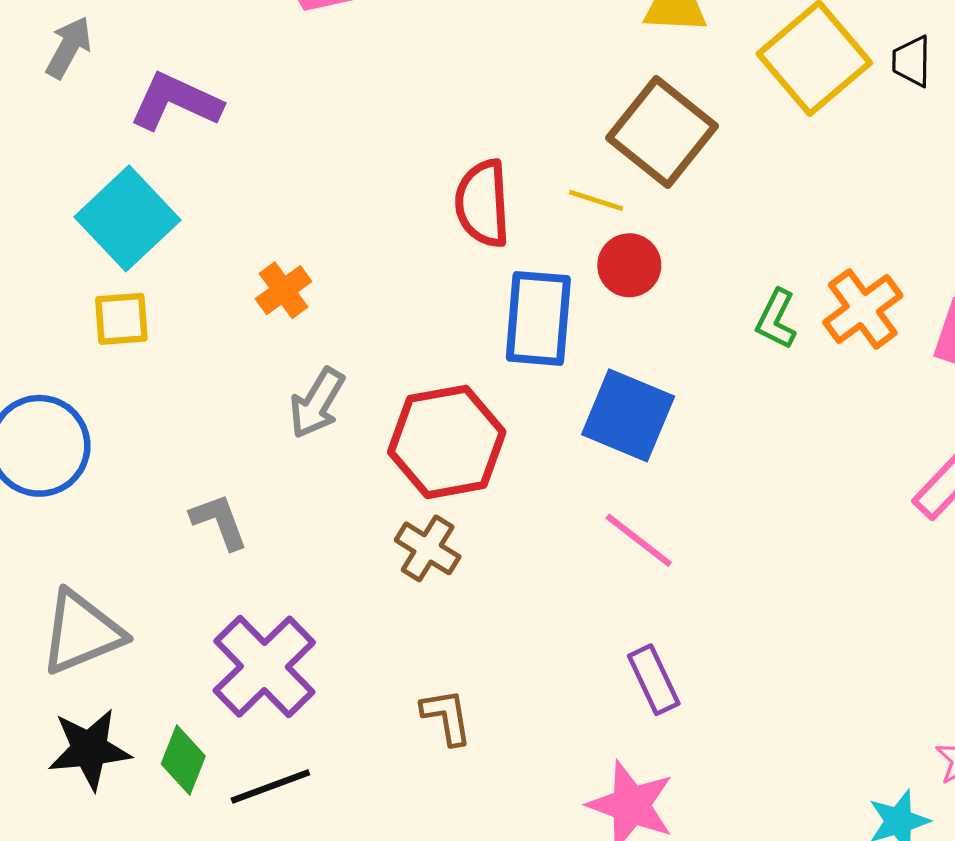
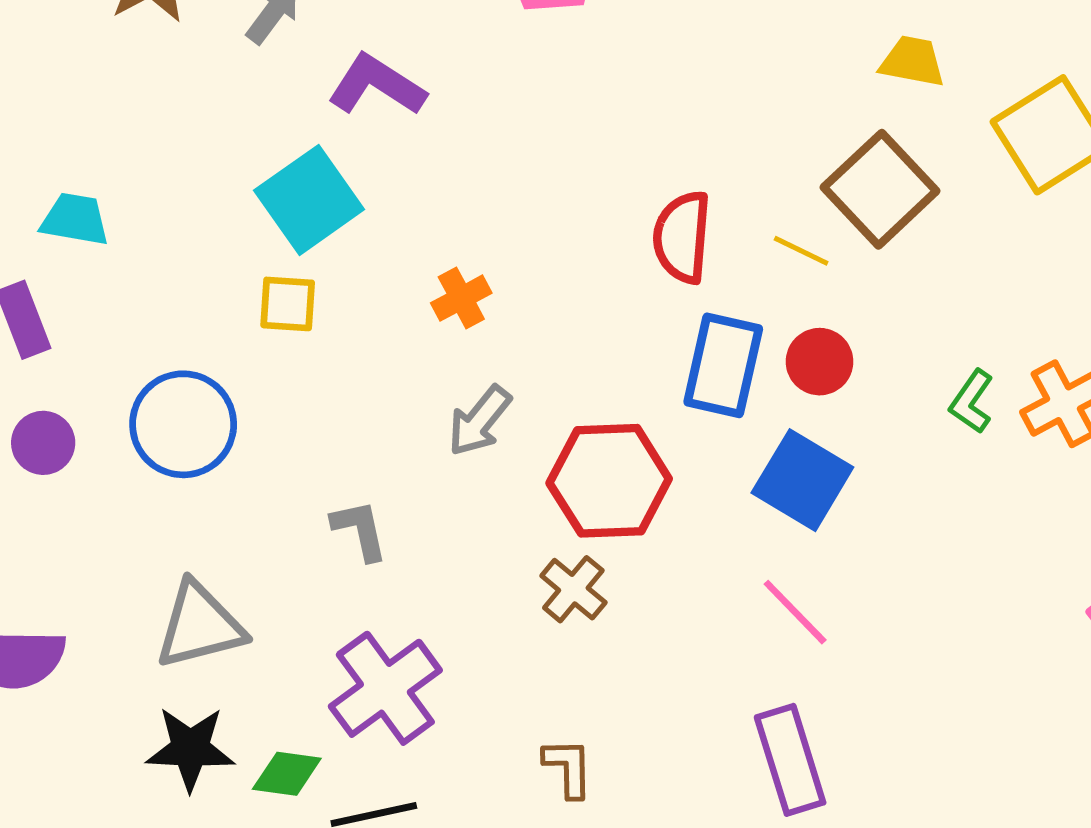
red circle: (629, 265) -> (820, 362), moved
purple rectangle: (654, 680) -> (790, 760), size x1.5
green diamond: (183, 760) -> (287, 774), turned 68

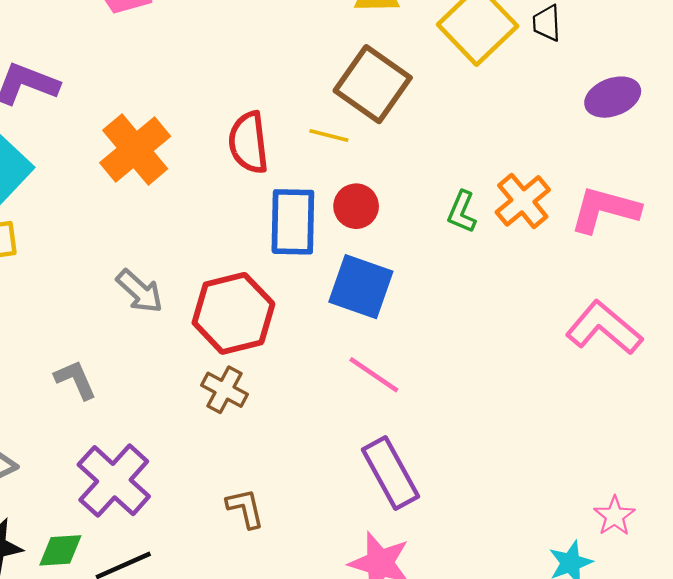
orange cross: (461, 298) -> (135, 150), moved, size x1.8
gray arrow: (479, 421) -> (140, 291), turned -75

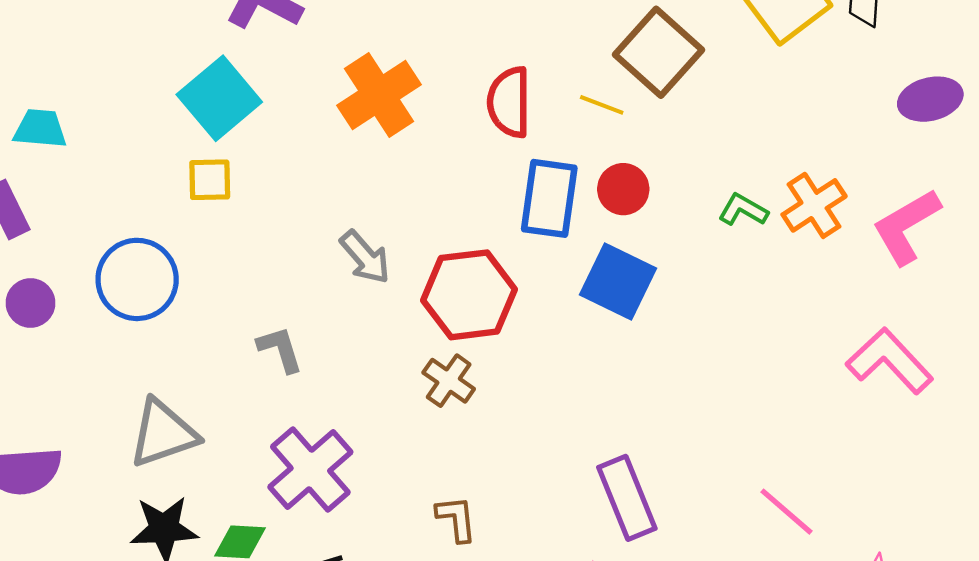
pink L-shape: (605, 210) -> (906, 226), turned -52
green L-shape: (462, 212) -> (743, 210), turned 90
pink line: (374, 375) -> (786, 512), moved

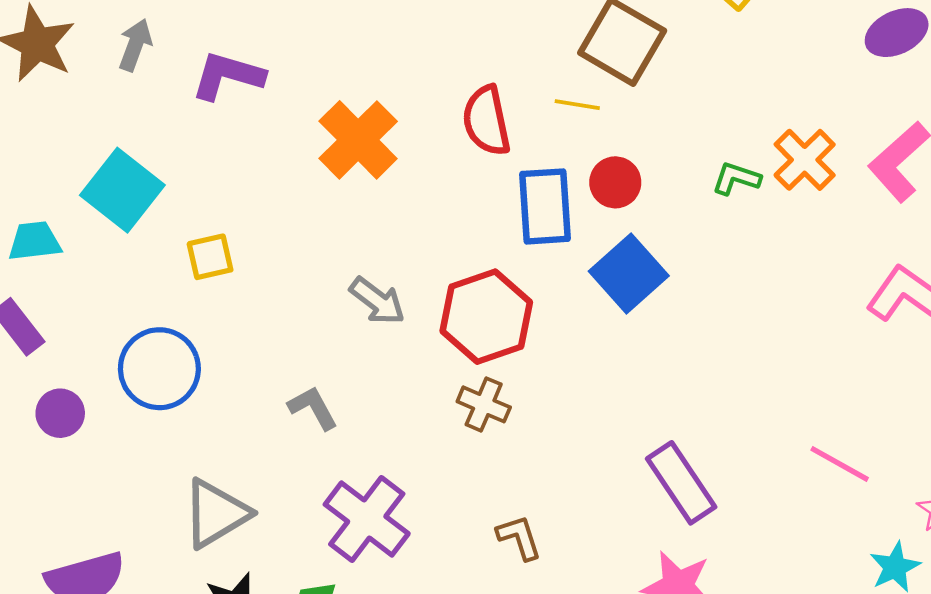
cyan square: (219, 98) -> (122, 190), moved
blue square: (618, 281) -> (629, 274), turned 34

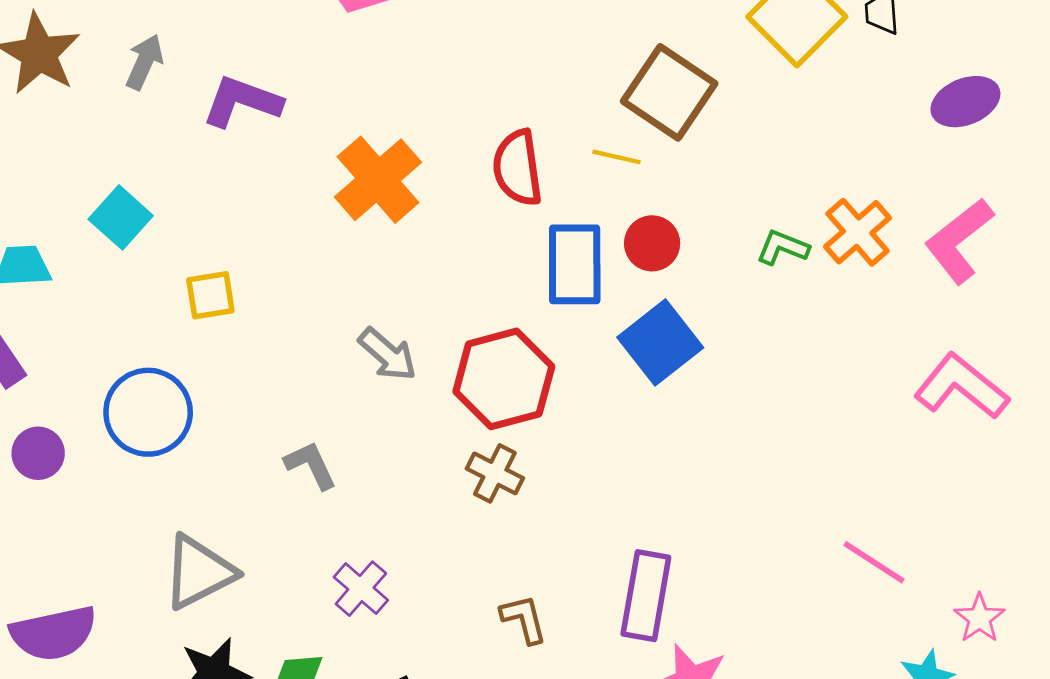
cyan square: (122, 190) -> (121, 217), size x0.7
purple rectangle: (681, 483) -> (646, 596), moved, turned 40
purple cross: (367, 519) -> (361, 589), size x0.6

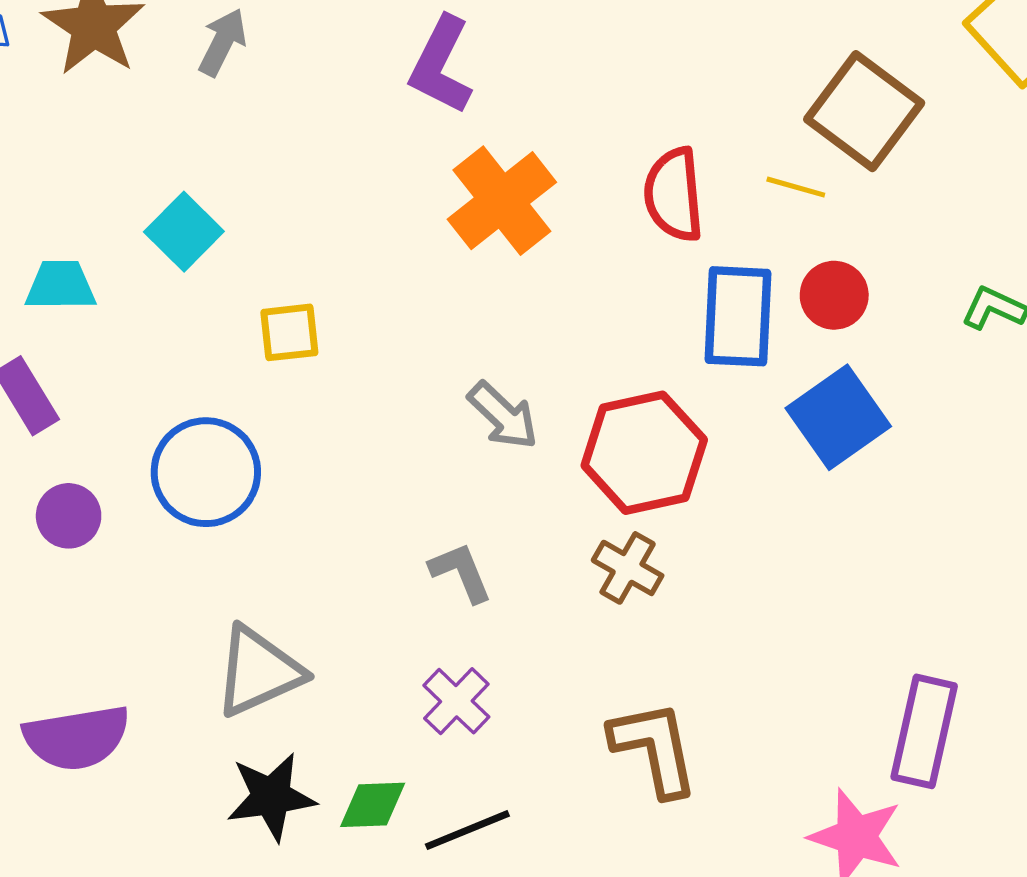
purple L-shape: (242, 102) -> (441, 65), moved, turned -86
gray L-shape: (311, 465) -> (461, 572), moved
purple rectangle: (646, 596) -> (924, 731), moved
brown L-shape: (524, 619) -> (654, 748), size x1.6

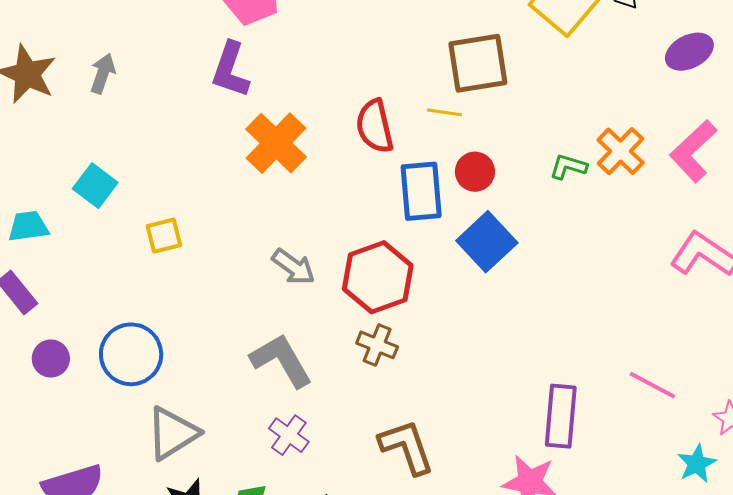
brown square: (864, 111) -> (478, 63), turned -38
blue circle: (206, 472) -> (131, 354), moved
gray L-shape: (461, 572) -> (281, 360), size x1.6

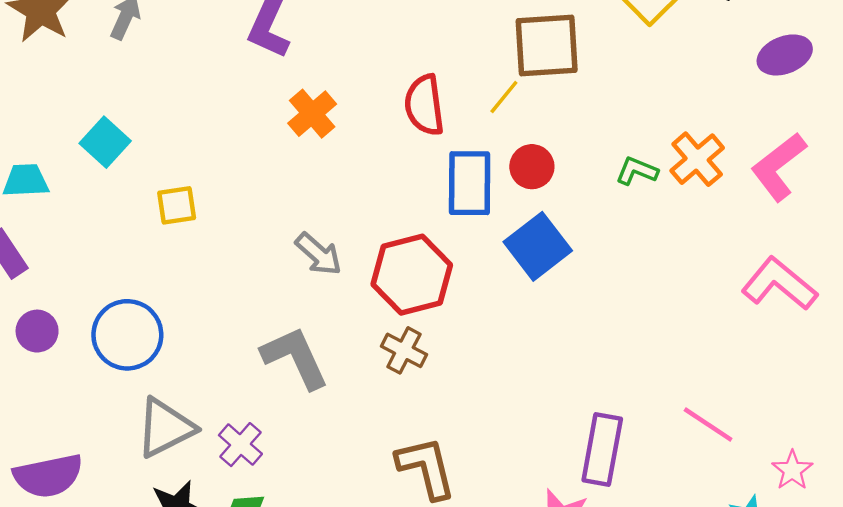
yellow line: (444, 112) -> (504, 97), turned -64
orange cross: (276, 143) -> (312, 114), size x0.7
purple cross: (289, 435) -> (240, 445), moved

